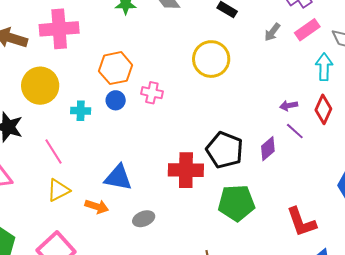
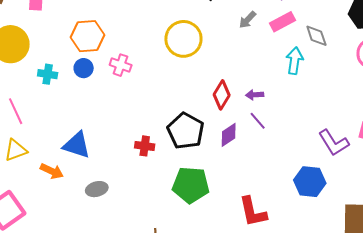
red diamond: (323, 109) -> (222, 95), moved
red cross: (186, 170) -> (145, 146), size x0.6

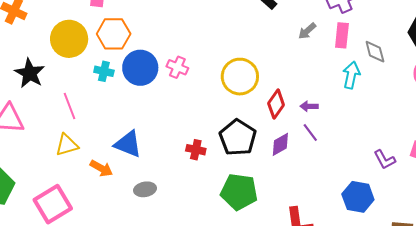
pink rectangle: (282, 22) -> (342, 35), turned -60
orange hexagon: (87, 36) -> (114, 34), moved
yellow circle: (183, 39) -> (240, 77), moved
blue circle: (84, 68) -> (140, 68), size x1.8
purple L-shape: (334, 143) -> (385, 160), size x0.7

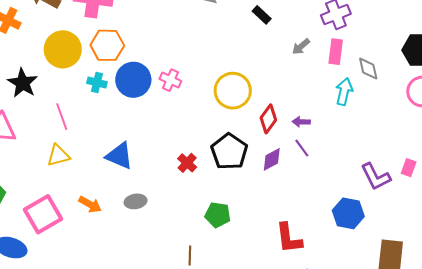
red cross: (196, 150) -> (187, 163), turned 30
purple L-shape: (385, 160) -> (376, 177), size x1.4
orange arrow: (101, 168) -> (90, 204), moved
green pentagon: (239, 192) -> (218, 215), moved, size x0.7

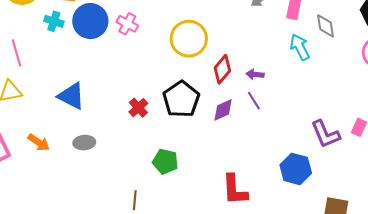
cyan arrow: (344, 92) -> (300, 47), turned -44

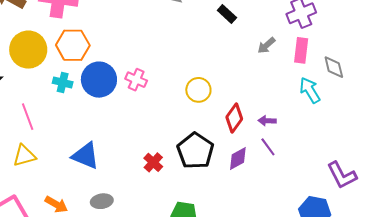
yellow circle: (189, 39) -> (198, 90), size x0.7

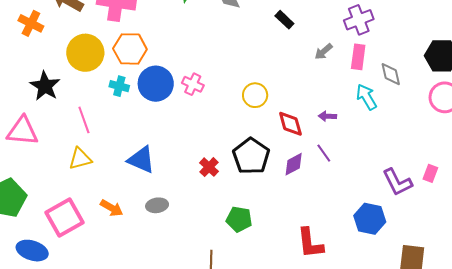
red diamond: (234, 118) -> (290, 124), turned -52
purple arrow: (267, 121) -> (327, 116), moved

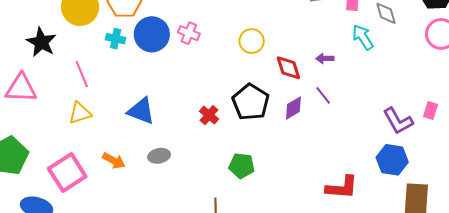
blue hexagon: (370, 219) -> (392, 160), moved
red L-shape: (310, 243) -> (342, 187), moved, turned -76

